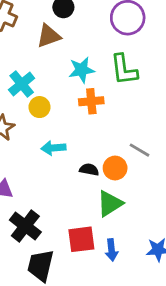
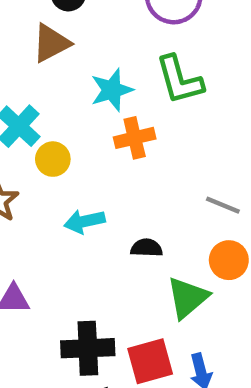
orange circle: (115, 168) -> (229, 260), moved
black cross: (25, 226) -> (88, 348), moved, turned -32

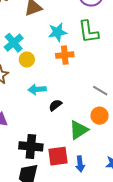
black semicircle: (147, 248) -> (55, 105), moved, turned -48

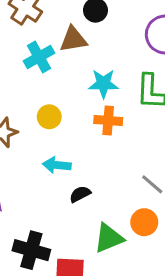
cyan cross: (14, 43) -> (39, 57), moved

